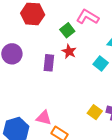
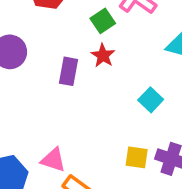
cyan square: (101, 64) -> (151, 100), moved
yellow square: (95, 112) -> (137, 157), turned -32

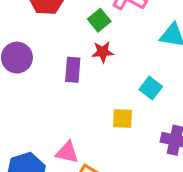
red star: (103, 55) -> (103, 52), turned -30
yellow square: (137, 157) -> (122, 118), moved

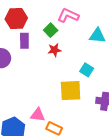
purple rectangle: (73, 70) -> (24, 41), moved
yellow square: (122, 118) -> (71, 91), size x1.6

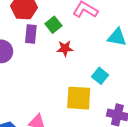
green square: (51, 30) -> (53, 25), moved

